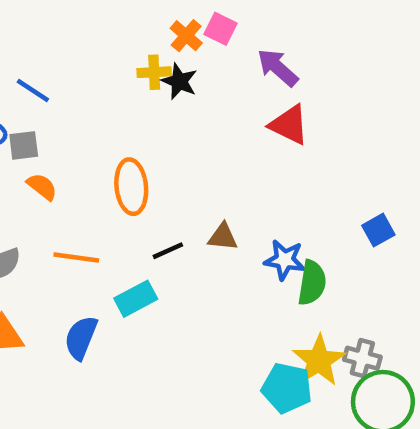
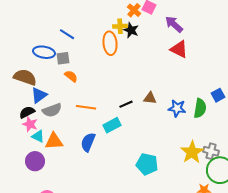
orange ellipse: (131, 187) -> (110, 43), moved
green semicircle: (312, 283) -> (200, 108), moved
cyan pentagon: (287, 388) -> (147, 164), moved

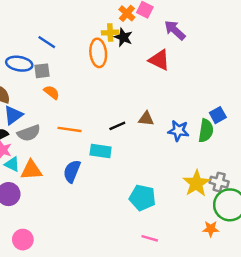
red triangle: (179, 49) -> (159, 60), moved
blue square: (218, 95) -> (218, 115), moved
cyan rectangle: (112, 125) -> (101, 151), turned 36

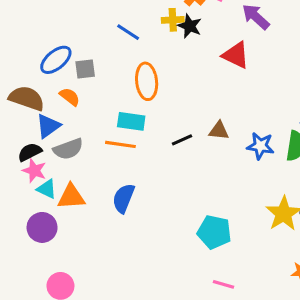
blue line: (47, 42) -> (128, 32), moved
orange ellipse: (98, 53) -> (147, 81), moved
blue ellipse: (19, 64) -> (56, 60), turned -50
orange semicircle: (52, 92) -> (70, 97), moved
cyan rectangle: (101, 151) -> (131, 121), moved

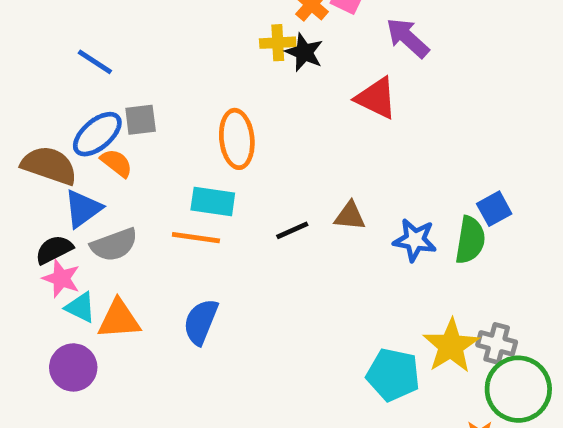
blue line: (128, 32) -> (95, 62), moved
blue ellipse: (56, 60) -> (97, 134), moved
cyan pentagon: (214, 232) -> (393, 375), moved

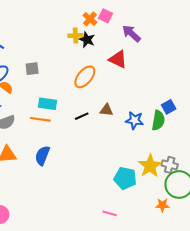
gray square: (141, 120) -> (32, 69), moved
orange ellipse: (237, 139) -> (85, 77), moved, turned 45

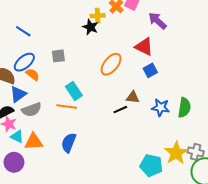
yellow cross: (75, 35) -> (98, 16), moved
black star: (87, 40) -> (90, 27), moved
cyan rectangle: (48, 104) -> (74, 91), turned 48
blue square: (169, 107) -> (150, 70), moved
black line: (82, 116) -> (120, 110), moved

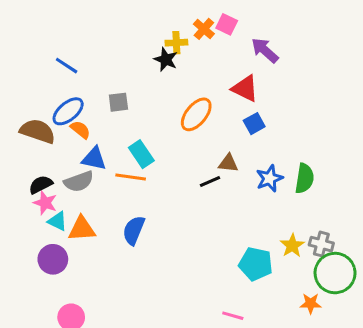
blue triangle: (18, 94) -> (94, 159), moved, turned 48
blue star: (161, 108) -> (269, 178), turned -30
yellow star: (176, 153) -> (292, 246), size x0.7

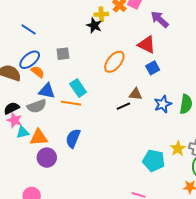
cyan triangle: (57, 221) -> (23, 132), turned -40
purple circle: (53, 259) -> (47, 158), moved

